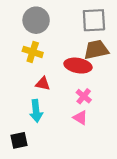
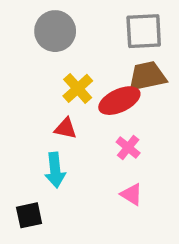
yellow cross: (33, 52) -> (78, 88), moved, turned 30
red ellipse: (78, 66) -> (119, 101), turned -35
pink triangle: (80, 118) -> (132, 194), moved

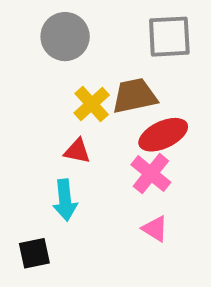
brown trapezoid: (147, 76) -> (135, 96), moved
red ellipse: (119, 101) -> (163, 135), moved
pink cross: (128, 148) -> (151, 174), size x1.4

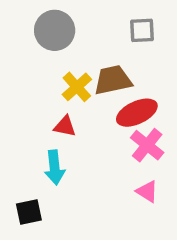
gray square: (169, 37) -> (142, 30), size x0.7
pink cross: (151, 174) -> (147, 145), moved
pink triangle: (155, 229) -> (147, 191), moved

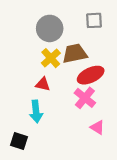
gray circle: (55, 30) -> (50, 28), moved
pink cross: (147, 145) -> (85, 98), moved
black square: (29, 212) -> (19, 141), turned 30

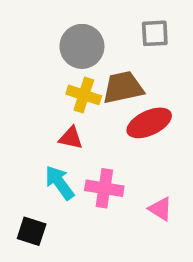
yellow cross: (51, 58) -> (84, 95), turned -30
pink cross: (85, 98) -> (104, 188), moved, turned -30
cyan arrow: (36, 111) -> (60, 183), turned 150

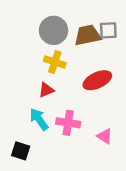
gray square: (155, 33) -> (108, 30), moved
brown trapezoid: (123, 87) -> (88, 35), moved
red triangle: (71, 138) -> (46, 90), turned -35

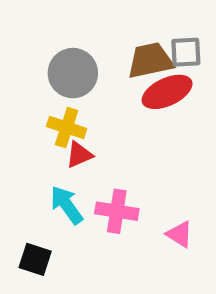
gray circle: (54, 30) -> (73, 73), moved
yellow cross: (55, 62) -> (67, 127), moved
red ellipse: (97, 80) -> (167, 92), moved

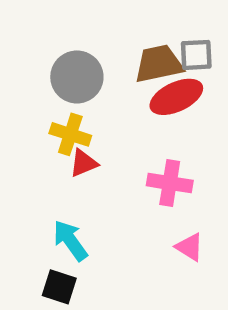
cyan arrow: (67, 205) -> (70, 240), moved
pink cross: (117, 211) -> (170, 183), moved
black square: (35, 259) -> (59, 287), moved

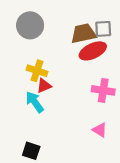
gray circle: (77, 77) -> (30, 25), moved
pink cross: (170, 183) -> (103, 90), moved
cyan arrow: (70, 240) -> (35, 102), moved

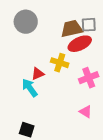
yellow cross: (37, 71) -> (60, 63), moved
pink cross: (103, 90) -> (89, 78), turned -30

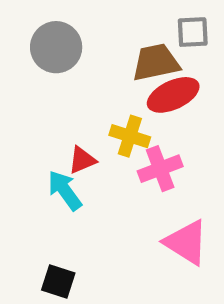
gray square: (89, 25) -> (193, 32), moved
pink cross: (89, 78) -> (160, 169), moved
pink triangle: (86, 112) -> (186, 242), size x1.6

